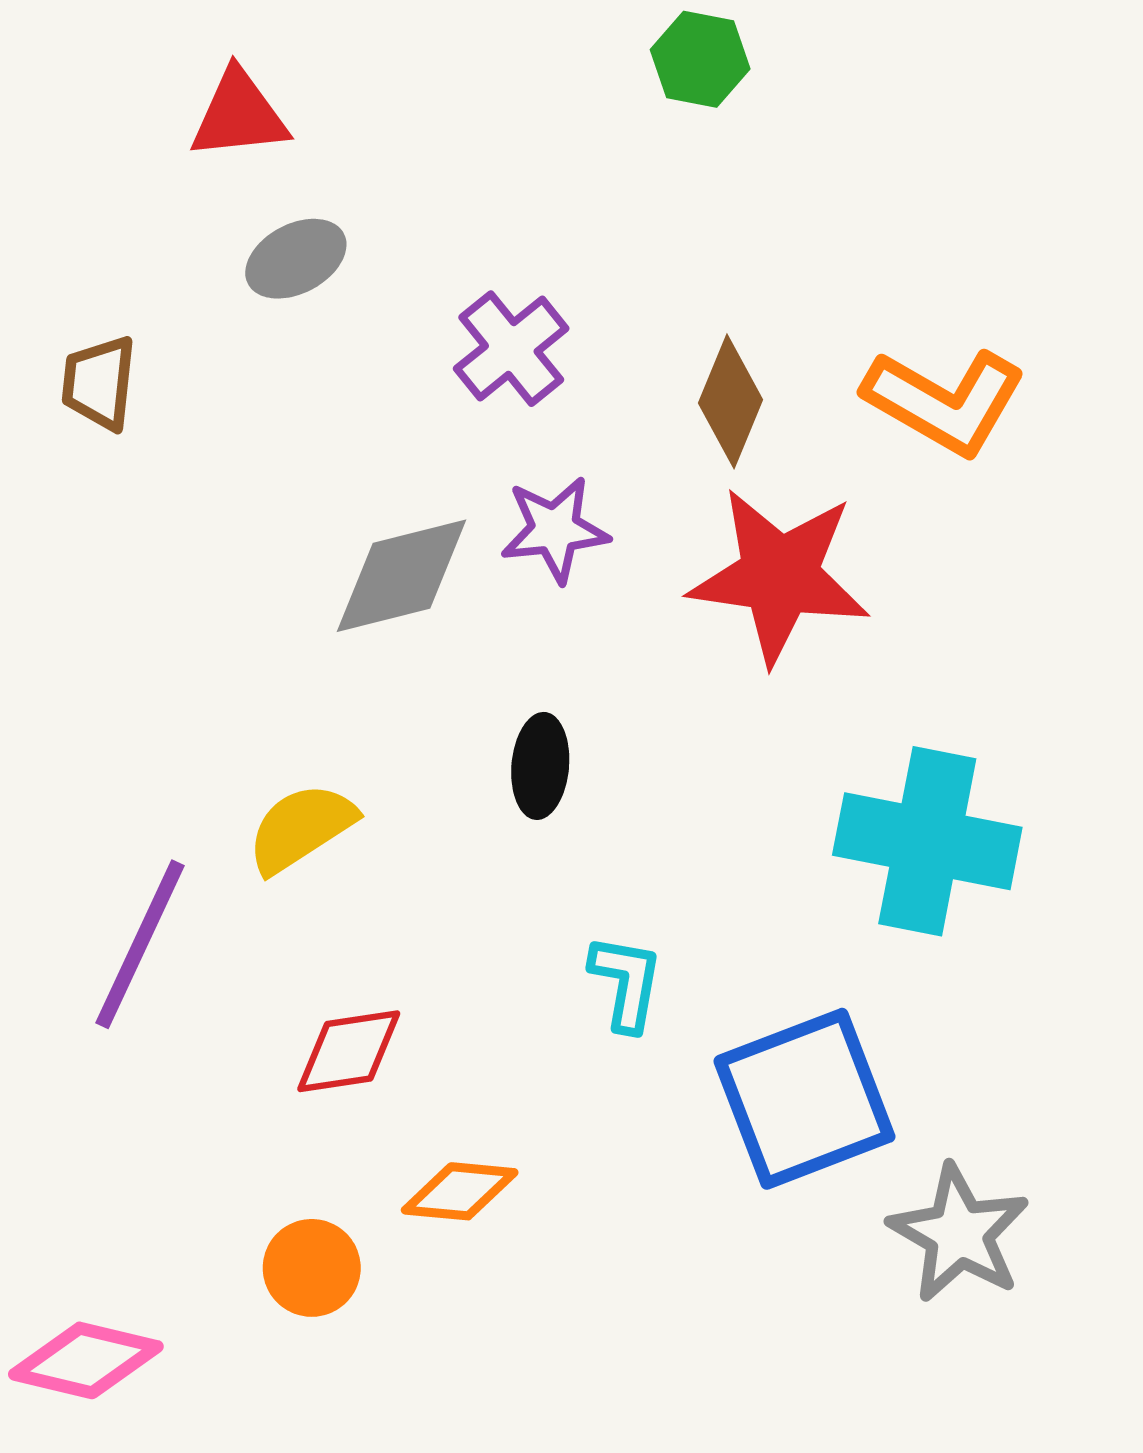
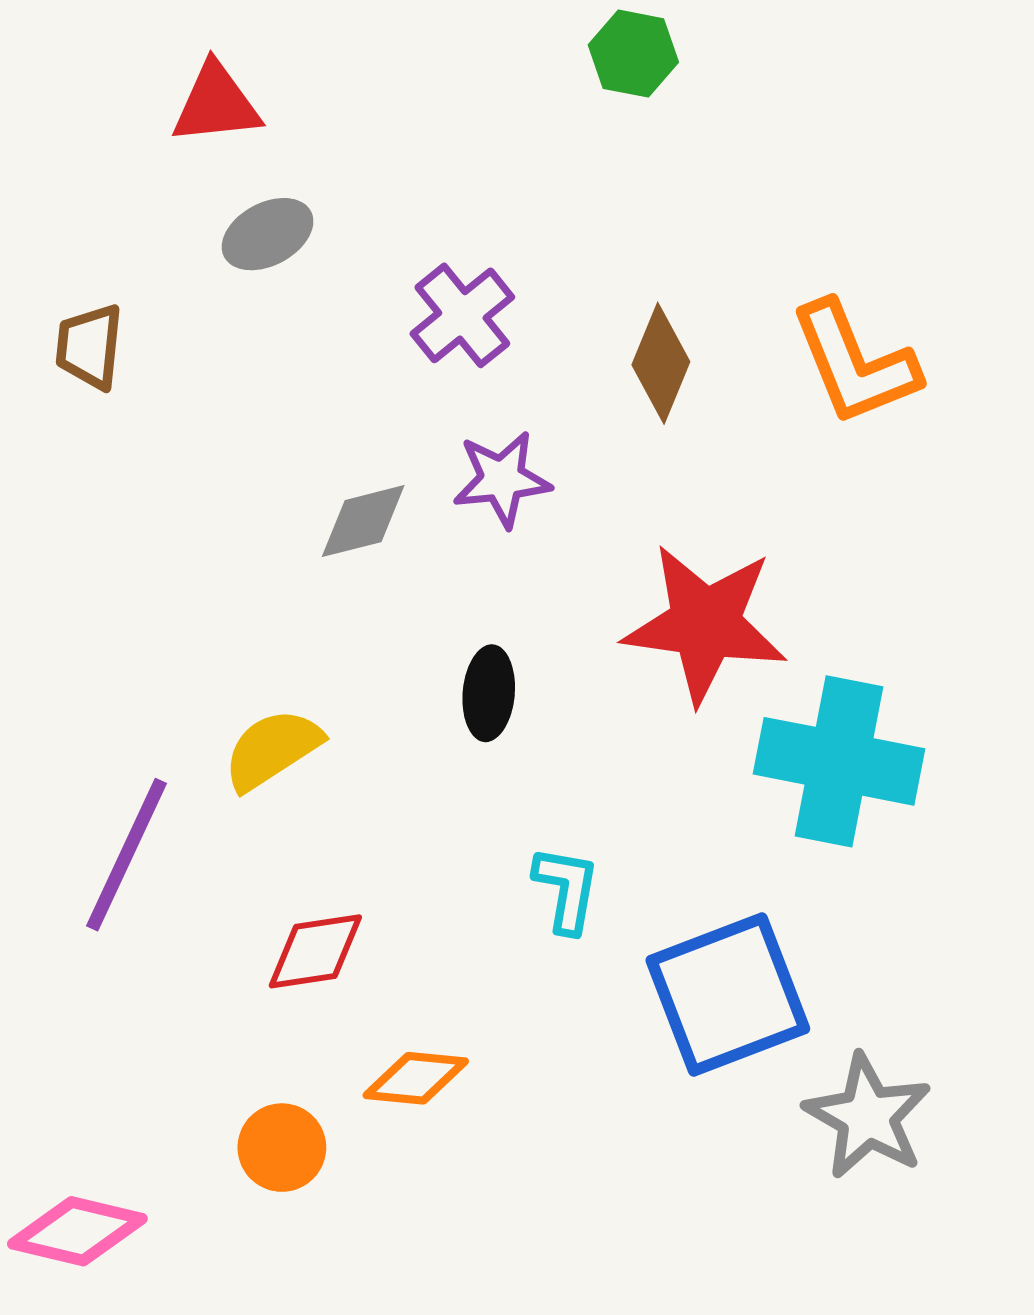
orange L-shape: (944, 401) -> (855, 363), turned 38
gray diamond: (402, 576) -> (363, 521), size x0.7
red star: (779, 576) -> (705, 624), moved

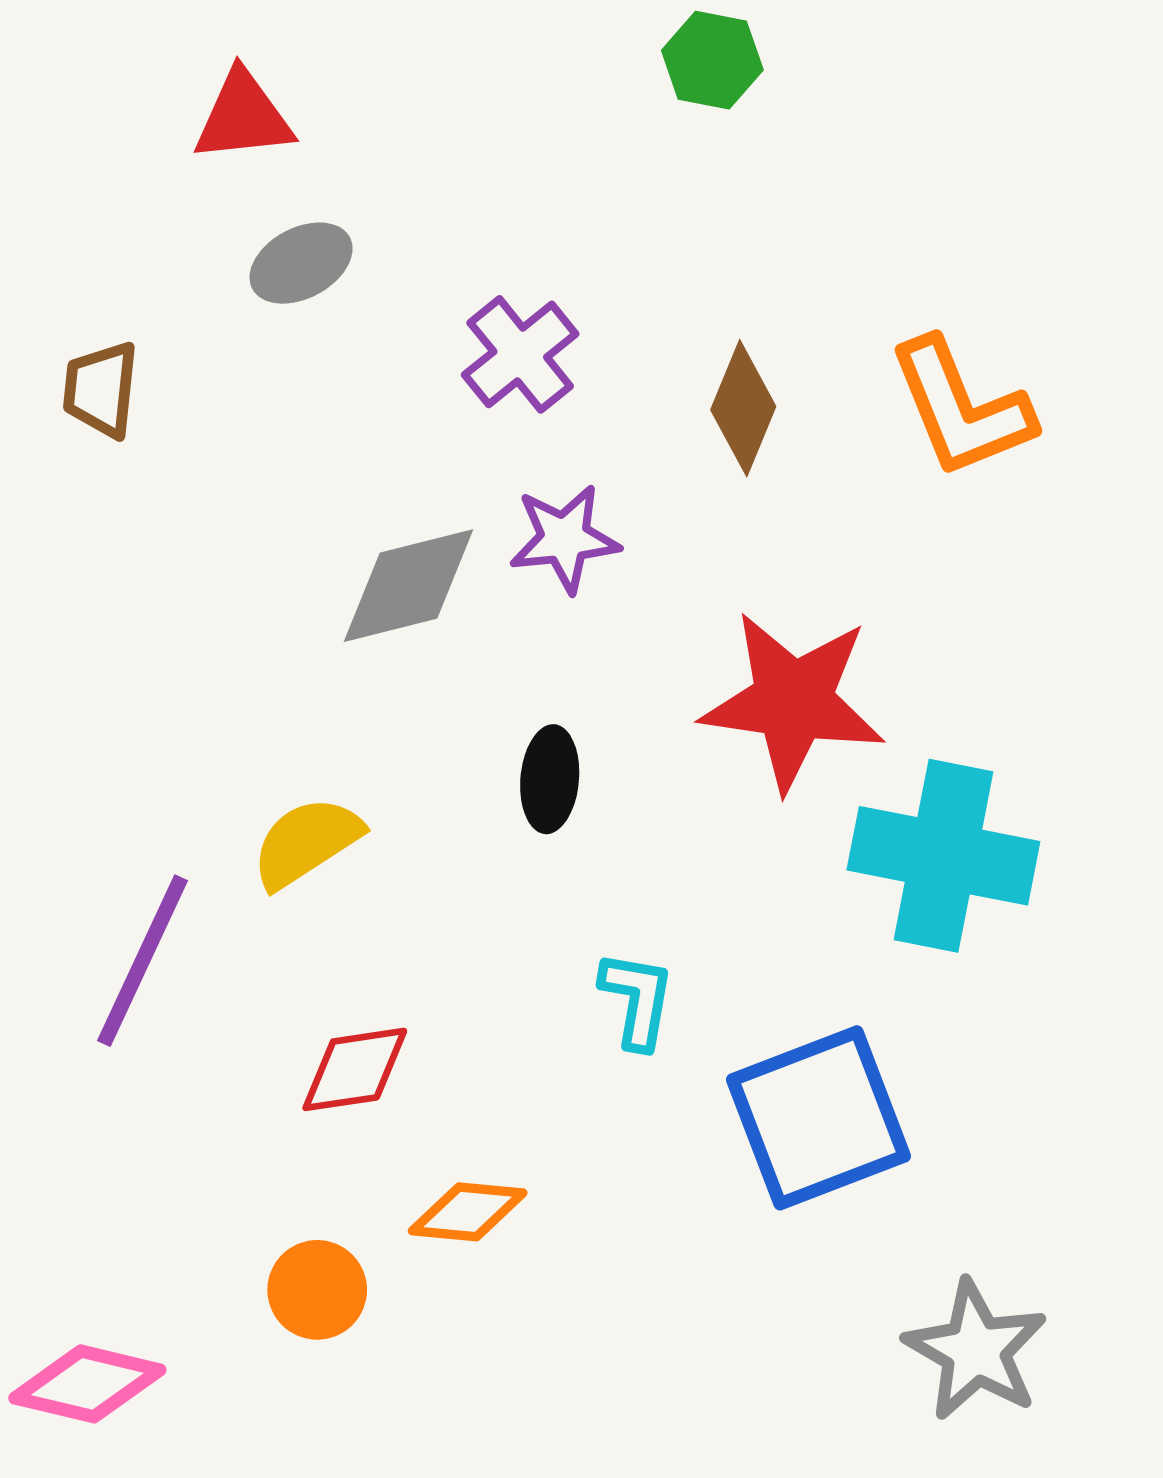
gray diamond: (363, 521) -> (409, 586), size x1.4
gray star: (868, 1116) -> (976, 1350), moved

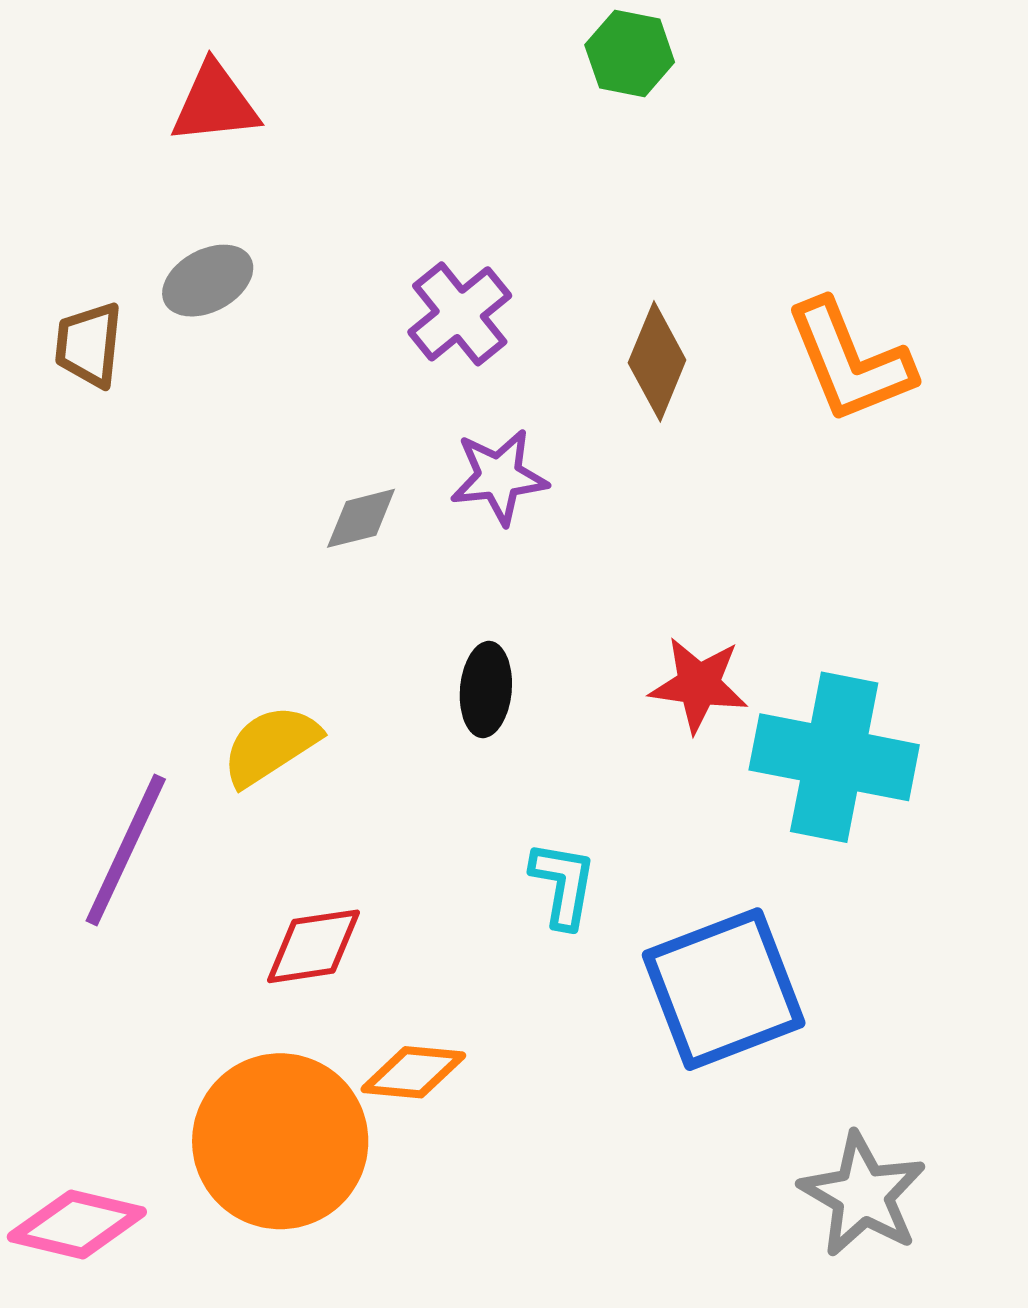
gray ellipse: (301, 263) -> (208, 281), moved
gray diamond: (409, 586) -> (361, 518), size x0.6
red star: (793, 701) -> (699, 685), moved, size x0.6
orange circle: (317, 1290) -> (280, 1141), size x2.0

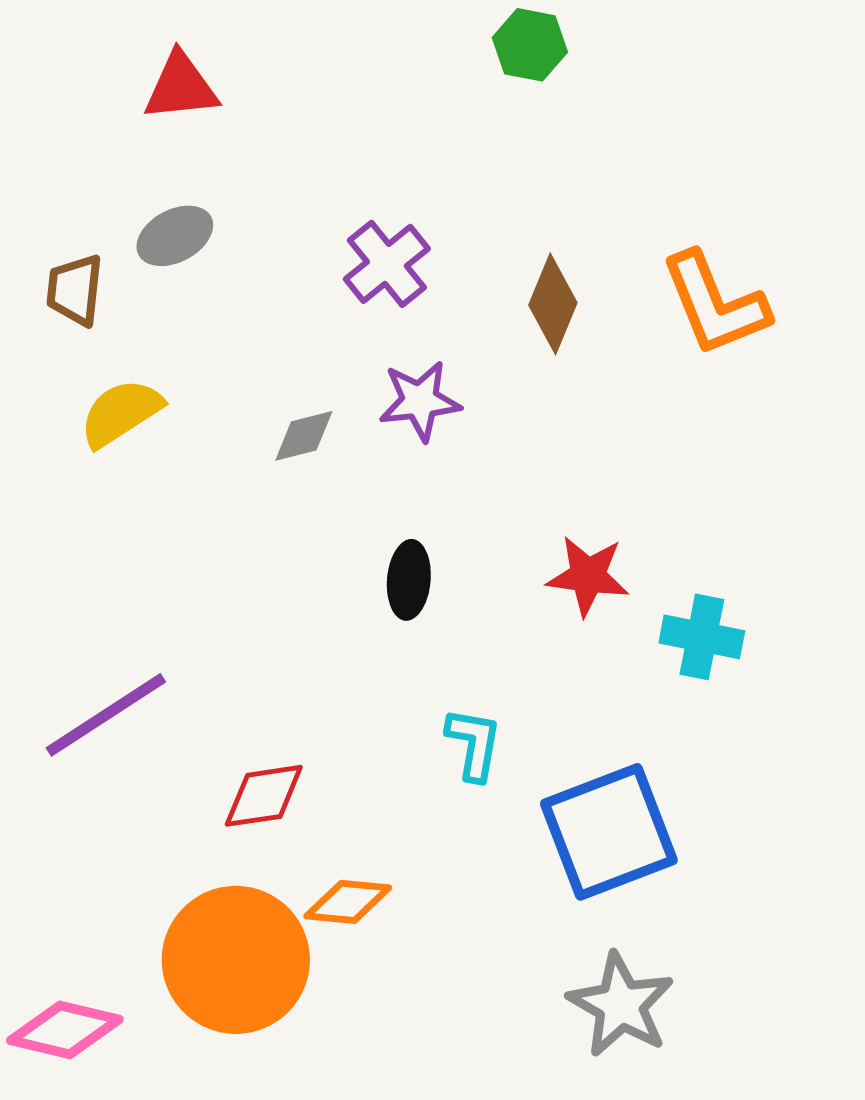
yellow semicircle: (271, 745) -> (121, 413), moved
cyan cross: (834, 757) -> (702, 637), size x0.6
purple line: (126, 850) -> (106, 715), turned 32
gray star: (863, 1195) -> (621, 1005), moved

